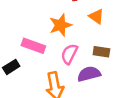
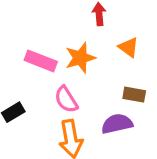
pink rectangle: (33, 46) -> (41, 61), moved
pink semicircle: (69, 54) -> (66, 99), moved, turned -60

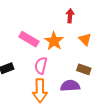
orange star: (80, 58) -> (54, 41), turned -30
pink semicircle: (66, 99) -> (41, 66), turned 36

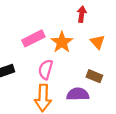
pink rectangle: (29, 39) -> (33, 38), turned -60

